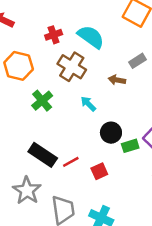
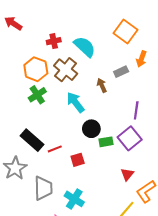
orange hexagon: (19, 66) -> (36, 69), moved
brown arrow: (117, 80) -> (102, 85), turned 48
cyan arrow: (88, 104) -> (75, 102), size x1.5

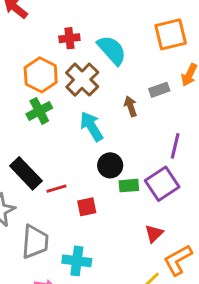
orange square: (125, 31) -> (171, 34), turned 35
cyan cross: (74, 199) -> (77, 261), turned -30

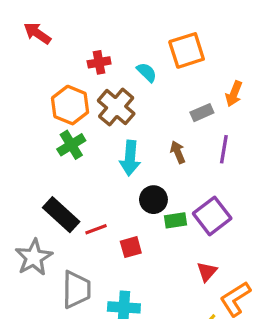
orange square: (171, 34) -> (187, 50), moved
cyan semicircle: (112, 50) -> (147, 72), size x0.6
brown arrow: (131, 106) -> (178, 152), moved
cyan arrow: (92, 126) -> (130, 158), turned -140
purple line: (175, 146) -> (224, 149), moved

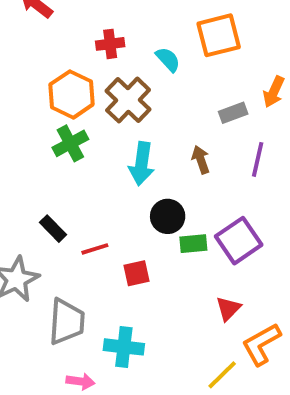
black rectangle: (61, 215) -> (53, 229), size x0.6

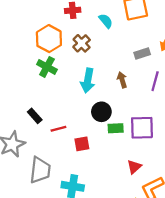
brown cross: (128, 100) -> (82, 43), size x0.7
green cross: (70, 143) -> (47, 67), turned -36
purple square: (239, 241) -> (142, 128), turned 30

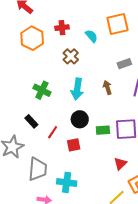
orange hexagon: (49, 39) -> (32, 38), moved
green cross: (47, 67) -> (42, 90), moved
black circle: (101, 112) -> (80, 119), moved
red line: (58, 129) -> (53, 132), turned -40

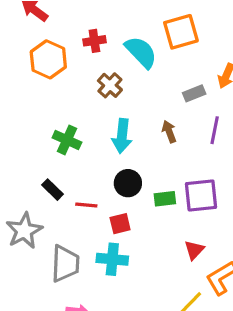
cyan semicircle: (91, 36) -> (141, 52), size x1.6
red line: (53, 132) -> (86, 205), turned 64
cyan cross: (67, 182) -> (112, 259), moved

